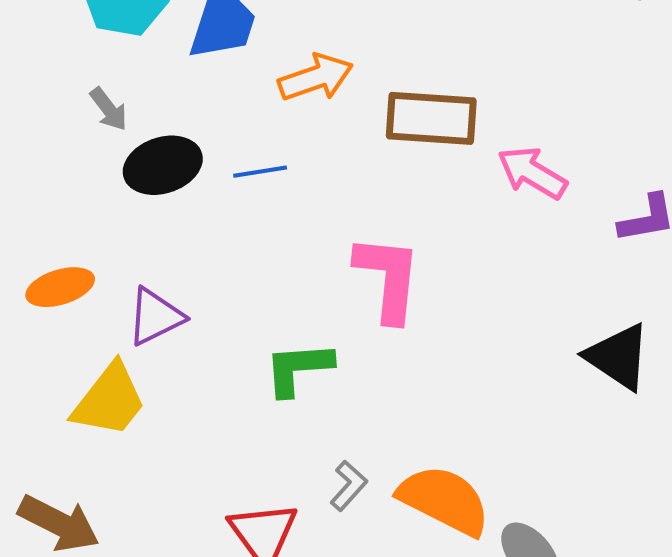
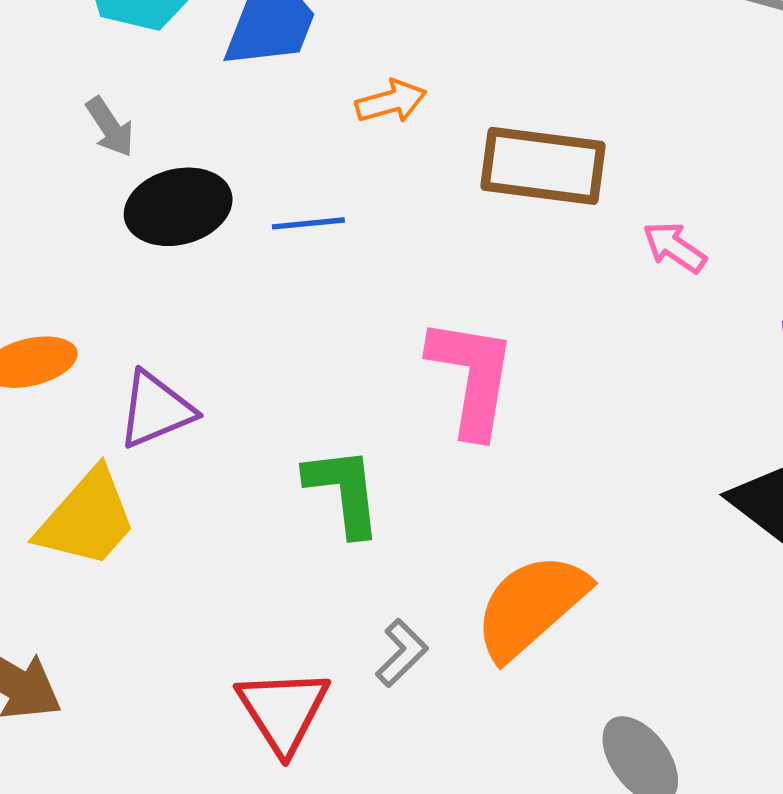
orange arrow: (316, 78) -> (391, 101), size x0.7
pink arrow: (532, 173) -> (674, 247), size x0.7
green L-shape: (298, 368) -> (344, 491), turned 84
orange semicircle: (444, 500) -> (531, 606), moved, turned -72

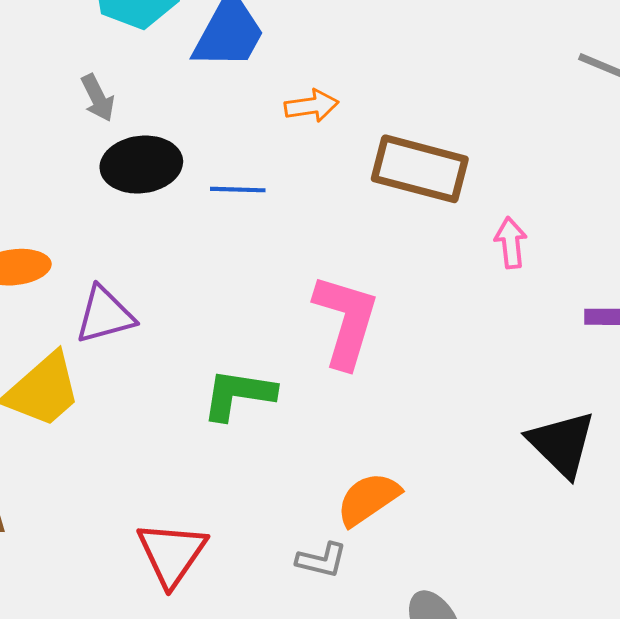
pink arrow: (674, 247) -> (511, 243), turned 42
green L-shape: (344, 491) -> (238, 394), turned -82
orange semicircle: (531, 606) -> (368, 499), size x0.7
gray L-shape: (402, 653) -> (322, 560), moved, turned 51

